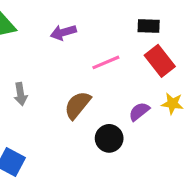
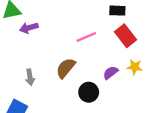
purple arrow: (63, 32) -> (29, 28), moved
gray arrow: (21, 94) -> (30, 77), moved

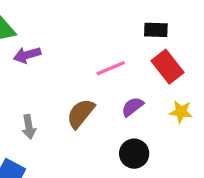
purple semicircle: (111, 73) -> (132, 107), moved
black circle: (89, 92) -> (134, 154), moved

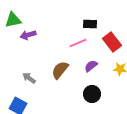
black rectangle: (156, 30) -> (90, 24), moved
gray arrow: (29, 127) -> (29, 78), turned 136

